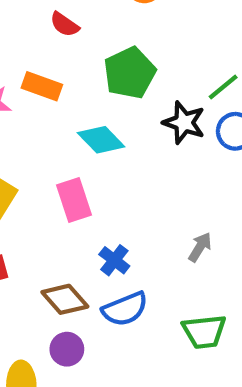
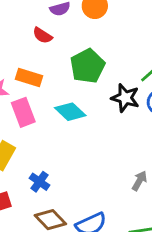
pink rectangle: (74, 200) -> (23, 112), moved
blue cross: (114, 260) -> (39, 182), moved

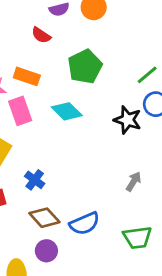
black star: (125, 98) -> (128, 120), moved

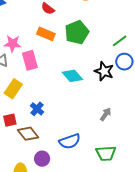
orange rectangle: (27, 76) -> (46, 34), moved
cyan diamond: (67, 111) -> (72, 76), moved
brown diamond: (44, 218) -> (28, 134), moved

